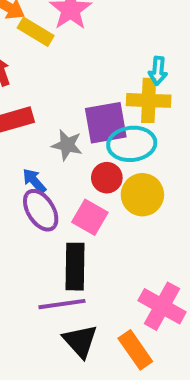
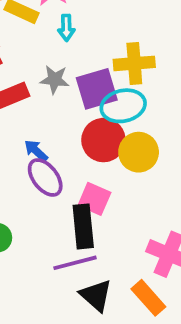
cyan arrow: (158, 71) -> (66, 28), moved
gray star: (67, 145) -> (55, 80), moved
red circle: (107, 178) -> (103, 140), size x1.5
pink square: (90, 217) -> (94, 199), moved

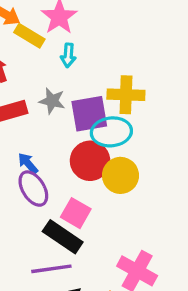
black rectangle: (83, 226) -> (63, 237), turned -57

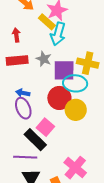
yellow rectangle: (29, 36) -> (47, 22), moved
cyan arrow: (68, 55) -> (58, 34), size x1.6
blue arrow: (28, 163) -> (23, 93), turned -48

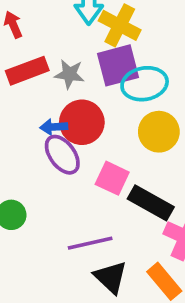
gray star: (44, 59) -> (69, 74), moved
yellow cross: (88, 63) -> (120, 25), moved, turned 30
red circle: (59, 98) -> (82, 122), moved
black rectangle: (35, 140) -> (151, 203), moved

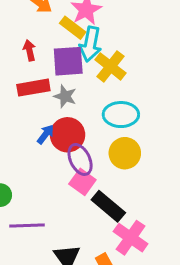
purple square: (118, 65) -> (68, 61), moved
blue arrow: (54, 127) -> (45, 134), turned 120
purple ellipse: (62, 155) -> (80, 160), moved
purple line: (90, 243) -> (27, 225), moved

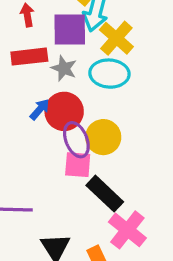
cyan ellipse: (121, 115) -> (109, 74), moved
yellow circle: (125, 153) -> (103, 137), moved
pink square: (82, 182) -> (78, 165), turned -35

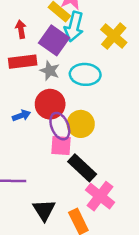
purple square: (70, 30) -> (54, 40), turned 36
yellow cross: (116, 38) -> (114, 36), moved
blue arrow: (40, 109) -> (21, 116), moved, turned 30

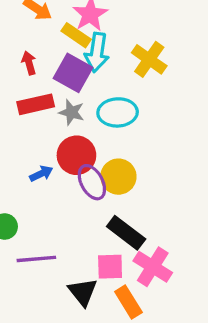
pink square: (61, 146) -> (110, 267), moved

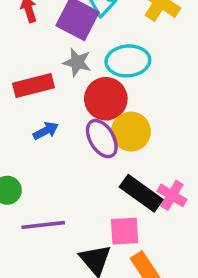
red rectangle: (36, 104) -> (33, 85), moved
red circle: (76, 155) -> (106, 99), moved
pink cross: (153, 267) -> (172, 195), moved, size x0.7

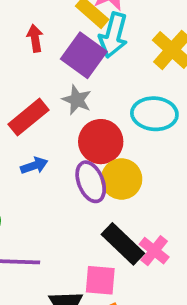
cyan ellipse: (128, 61) -> (154, 114), moved
red rectangle: (33, 85) -> (28, 117), turned -33

